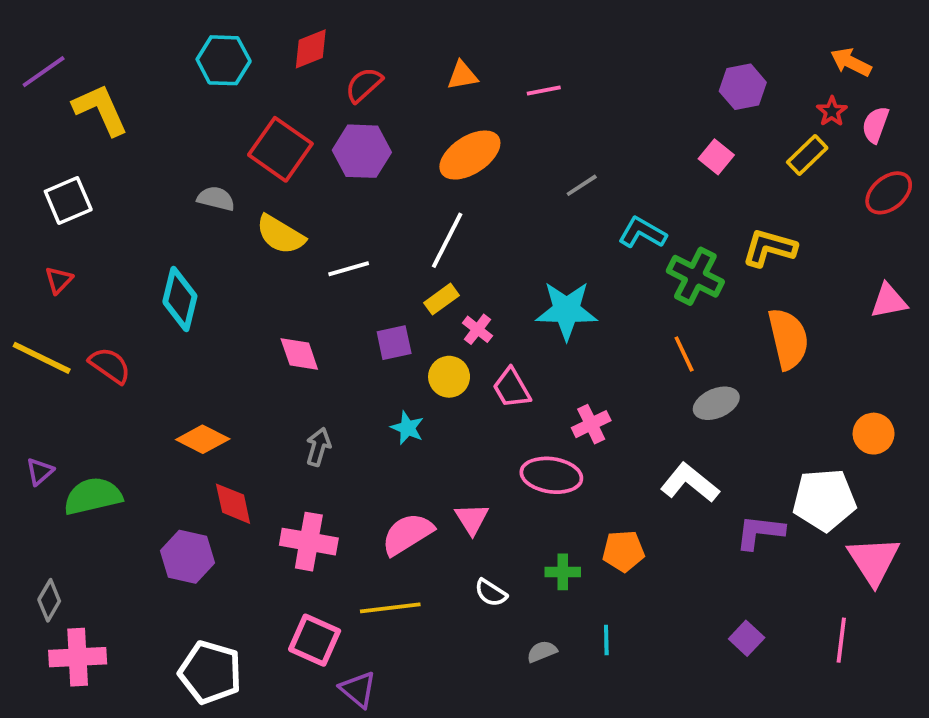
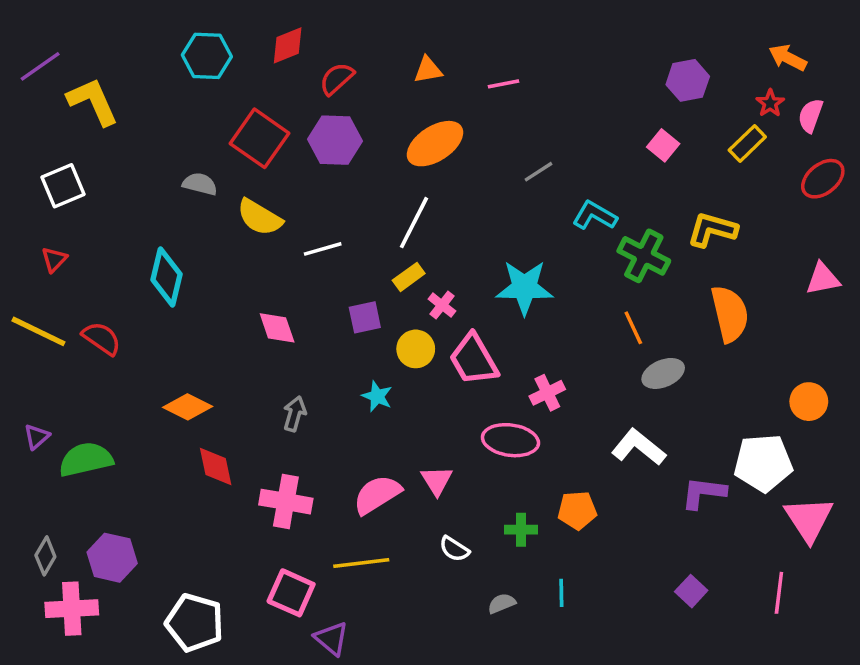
pink trapezoid: (512, 388) -> (474, 359), size x1.4
purple hexagon: (188, 557) -> (112, 558), moved

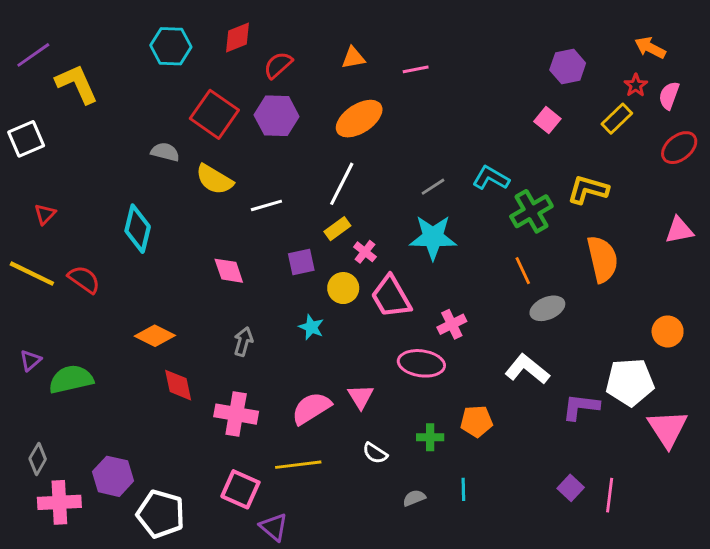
gray line: (539, 172) -> (433, 187), moved
white square: (63, 186) -> (26, 139), moved
green cross: (644, 256) -> (531, 211), turned 33
purple hexagon: (112, 558) -> (113, 476), moved
pink line: (779, 593) -> (610, 495), moved

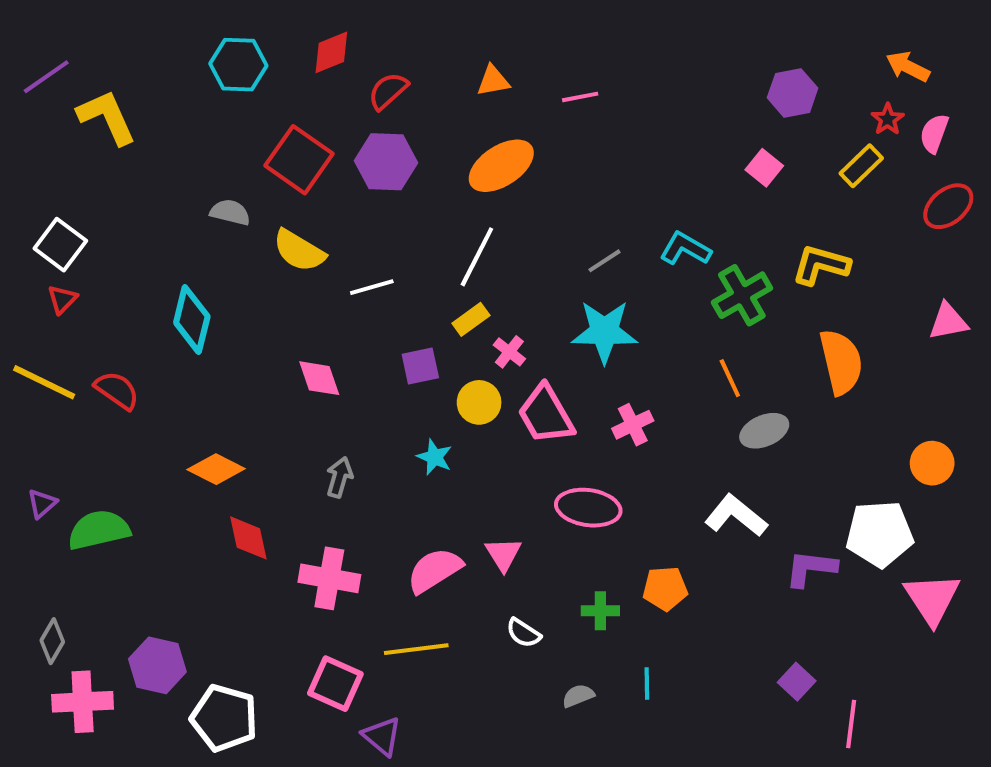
white square: (26, 139) -> (60, 245), moved, turned -30
pink cross: (452, 324) -> (633, 425), moved
pink line: (610, 495) -> (851, 724), moved

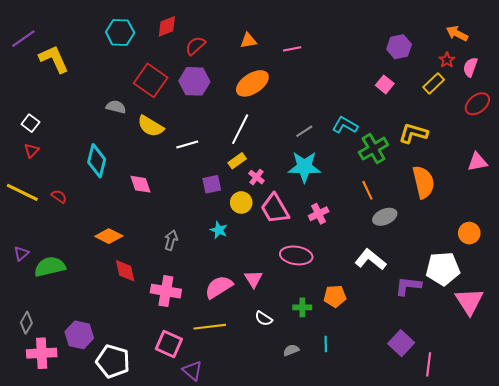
white square: (60, 245) -> (30, 123), size x0.7
pink diamond: (319, 378) -> (140, 184), moved
red semicircle: (117, 390) -> (59, 196), size x0.7
purple square: (797, 682) -> (401, 343), size x1.4

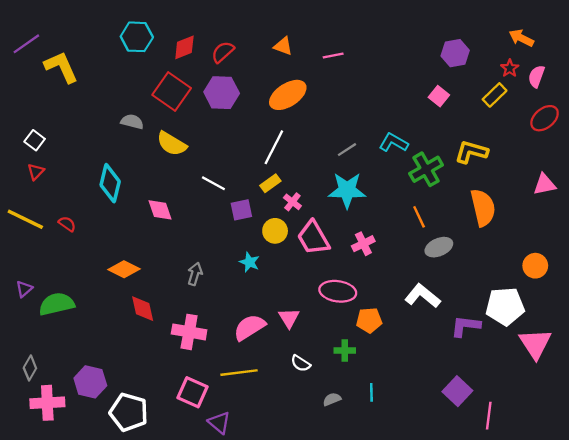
red diamond: (167, 26) -> (184, 47), moved
orange triangle: (248, 41) -> (283, 46), turned 30
white line: (187, 144) -> (213, 183), moved, turned 45
orange pentagon: (335, 296) -> (369, 320), moved

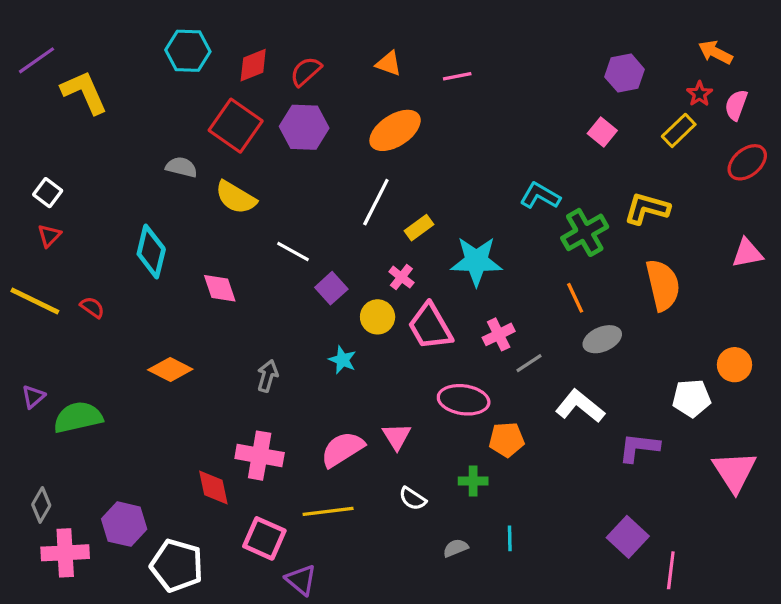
gray line: (347, 150) -> (529, 363), moved
yellow rectangle: (270, 183) -> (419, 228), moved
purple square: (241, 210) -> (331, 288), turned -30
white pentagon: (505, 306) -> (691, 398), moved, size x0.7
red diamond: (143, 309) -> (213, 487), moved

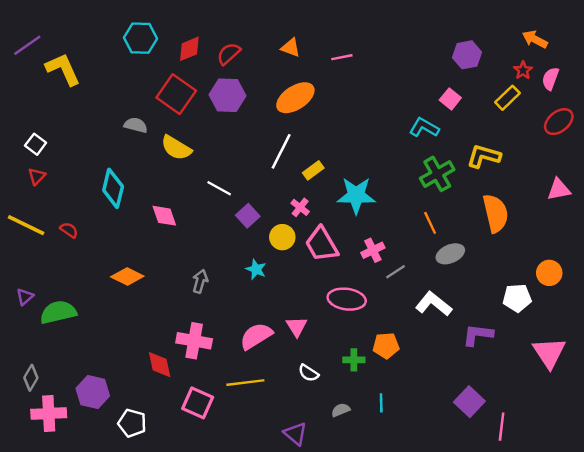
cyan L-shape: (540, 196) -> (424, 128), moved
orange pentagon: (507, 440) -> (386, 346), moved
white pentagon: (177, 566) -> (132, 423), size x0.7
purple triangle: (301, 580) -> (295, 434), moved

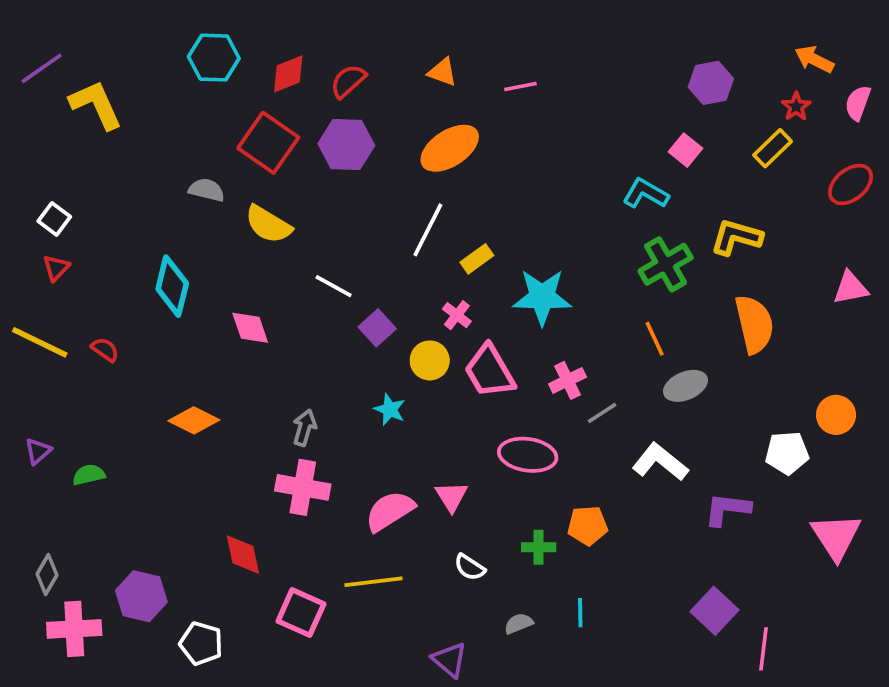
pink semicircle: (550, 79) -> (858, 103), moved
green semicircle: (58, 312) -> (89, 475), size x0.6
pink cross: (194, 341) -> (303, 487), moved

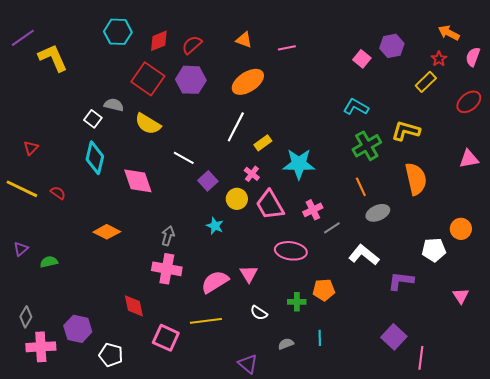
pink square: (685, 150) -> (362, 59), moved
white square: (54, 219) -> (93, 119), moved
pink diamond: (250, 328) -> (138, 181), size x1.4
pink triangle: (836, 536) -> (461, 296), size x0.6

